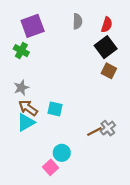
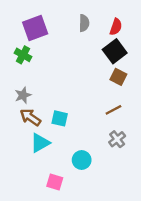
cyan triangle: (26, 122) -> (40, 143), moved
brown line: (94, 131) -> (113, 110), moved
cyan circle: (62, 153) -> (82, 160), moved
pink square: (51, 167) -> (55, 182), turned -32

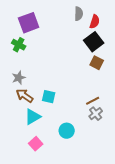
gray semicircle: (84, 23) -> (79, 14), moved
brown line: (113, 110) -> (93, 101), moved
pink square: (55, 182) -> (36, 144), moved, turned 32

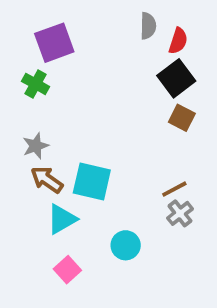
cyan square: (49, 97) -> (92, 182), size x1.5

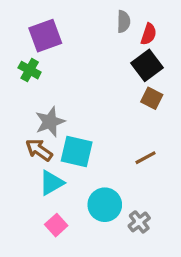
gray star: (36, 146) -> (50, 122), moved, size x1.4
gray cross: (180, 213) -> (139, 222), moved
cyan circle: (126, 245) -> (105, 205), size x1.4

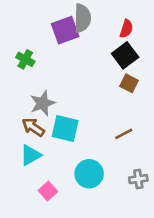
gray semicircle: (124, 22) -> (82, 18), moved, size x1.5
purple square: (45, 36) -> (65, 30), moved
cyan triangle: (52, 183) -> (31, 155), moved
gray cross: (139, 222) -> (138, 179), moved, turned 30

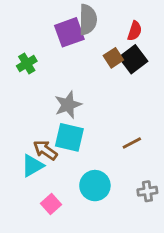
green cross: (25, 59) -> (27, 64), turned 30
brown square: (129, 83) -> (113, 58), moved, turned 30
gray star: (43, 103) -> (68, 105), moved
brown arrow: (33, 127) -> (45, 150), moved

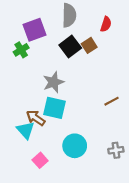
purple square: (69, 32) -> (35, 30), moved
black square: (133, 59) -> (70, 47), moved
brown line: (132, 143) -> (111, 101), moved
cyan triangle: (32, 166) -> (26, 130), turned -42

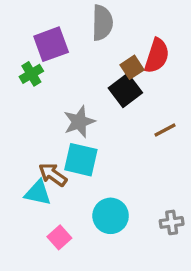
red semicircle: (106, 24) -> (157, 56), moved, size x1.5
black square: (70, 47) -> (125, 90), moved
brown line: (111, 101) -> (165, 130), moved
cyan triangle: (26, 130) -> (38, 193), turned -36

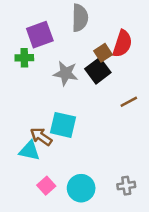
green cross: (31, 74) -> (24, 58), turned 30
gray star: (79, 122) -> (66, 73), moved, turned 30
cyan circle: (111, 216) -> (81, 188), moved
gray cross: (172, 222) -> (126, 186), moved

